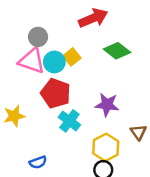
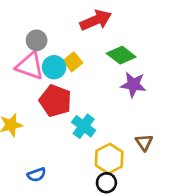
purple star: (107, 105) -> (133, 85), moved
cyan cross: (69, 121) -> (84, 126), moved

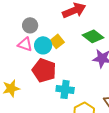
pink triangle: (30, 66) -> (25, 44), size x0.7
cyan cross: (84, 126) -> (65, 89), turned -30

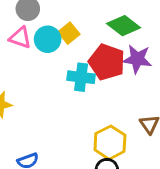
red pentagon: (44, 70) -> (107, 62), moved
cyan cross: (65, 89) -> (81, 77), moved

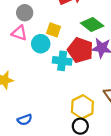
yellow square: (69, 33) -> (54, 30), turned -32
cyan circle: (48, 39) -> (41, 44), moved

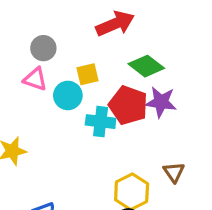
yellow square: (54, 30) -> (87, 74), turned -32

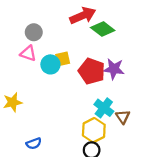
green diamond: (146, 66) -> (103, 29), moved
yellow square: (87, 74) -> (63, 59), moved
cyan cross: (101, 122) -> (104, 108), moved, turned 30

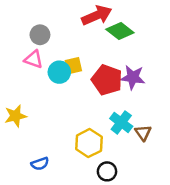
yellow hexagon: (94, 130) -> (89, 143), moved

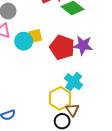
brown triangle: (143, 133) -> (72, 110), moved
yellow hexagon: (89, 143) -> (60, 98), moved

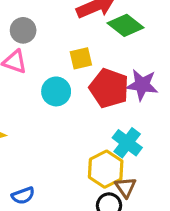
yellow square: (35, 36) -> (81, 58), moved
cyan circle: (24, 41) -> (56, 91), moved

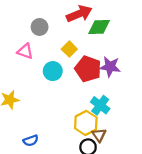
green diamond: (126, 25) -> (99, 27), turned -40
gray circle: (23, 30) -> (40, 27), moved
yellow square: (81, 58) -> (69, 49), turned -32

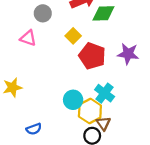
purple star: (110, 67) -> (128, 54), moved
cyan circle: (53, 71) -> (73, 100), moved

